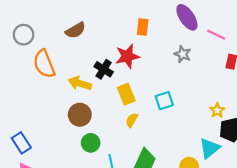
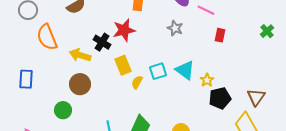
yellow semicircle: (132, 120) -> (137, 82), moved
blue rectangle: (21, 143) -> (26, 79), moved, turned 36
green circle: (91, 143) -> (63, 110), moved
cyan triangle: (210, 148) -> (185, 70), moved, turned -45

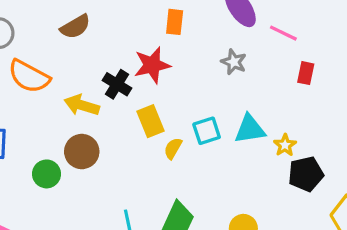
orange semicircle: (47, 37) -> (29, 76), turned -40
cyan triangle: (185, 70) -> (250, 129), turned -45
green circle: (63, 110) -> (47, 174), moved

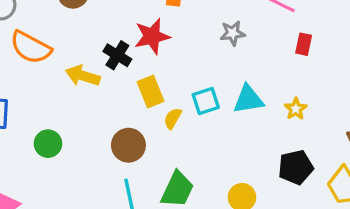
gray star: (234, 62) -> (233, 33), turned -30
yellow star: (285, 145) -> (296, 109), moved
brown circle: (82, 152) -> (128, 145), moved
black pentagon: (306, 174) -> (296, 167), moved

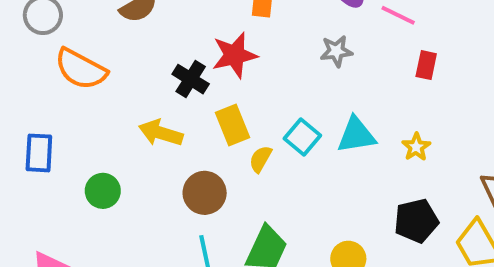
yellow arrow: (83, 76) -> (161, 133), moved
cyan square: (206, 101) -> (302, 137), turned -32

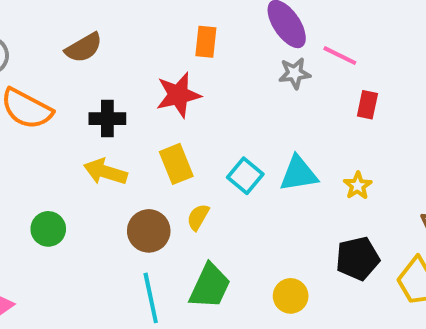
gray star: (336, 51) -> (295, 73), moved
black cross: (191, 79) -> (107, 119), moved, turned -32
yellow semicircle: (260, 159) -> (198, 217), moved

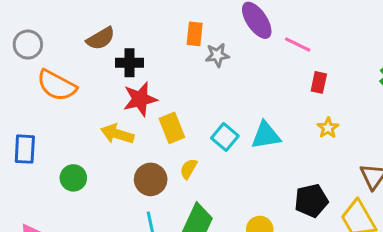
gray star: (295, 73) -> (217, 55), moved
red star: (178, 95) -> (140, 99), moved
black cross: (107, 119) -> (129, 63), moved
yellow star: (358, 186) -> (328, 128), moved

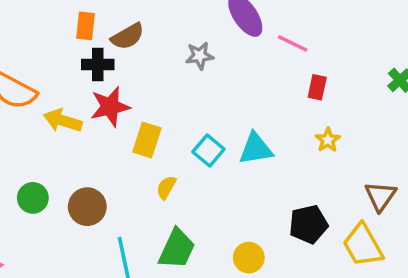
orange rectangle: (195, 34) -> (86, 26), moved
brown semicircle: (101, 38) -> (128, 36), moved
yellow rectangle: (172, 128) -> (147, 140), turned 40
yellow arrow: (117, 134) -> (63, 121), moved
brown circle: (151, 179) -> (87, 207), moved

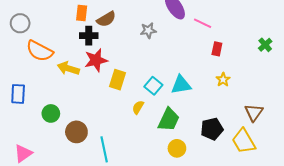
yellow semicircle: (166, 187) -> (138, 107), moved
brown circle: (87, 207) -> (76, 132), moved
green trapezoid: (177, 249) -> (169, 120), moved

